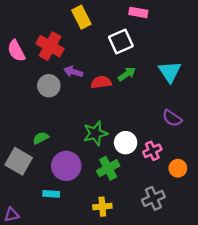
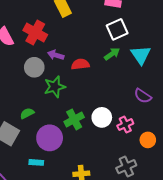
white square: (121, 42) -> (117, 29), moved
green arrow: (127, 74) -> (112, 54), moved
green star: (95, 133) -> (55, 87), moved
green cross: (108, 168) -> (74, 119), moved

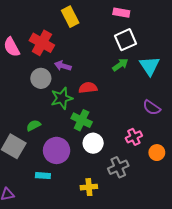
red semicircle: (80, 64) -> (88, 88), moved
white circle: (102, 117) -> (93, 143), moved
green cross: (74, 119) -> (82, 120), moved, turned -36
gray cross: (126, 167) -> (118, 167), moved

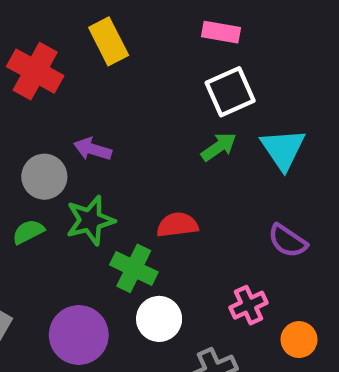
red cross: (42, 43) -> (35, 71), moved
red semicircle: (88, 88) -> (177, 225), moved
green semicircle: (34, 125) -> (28, 232), moved

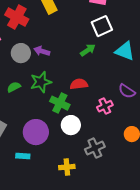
green arrow: (219, 147) -> (88, 50), moved
cyan triangle: (283, 149) -> (125, 51), turned -35
gray circle: (44, 177) -> (21, 53), moved
pink cross: (249, 305) -> (105, 106), moved

